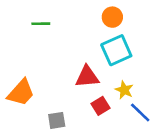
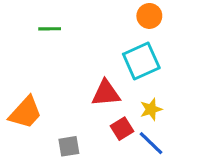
orange circle: (112, 17) -> (149, 16), moved
yellow star: (124, 90) -> (151, 109), turned 30
blue line: (140, 113) -> (151, 143), moved

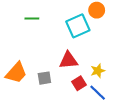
cyan square: (141, 61) -> (78, 26), moved
gray square: (69, 146) -> (44, 78), moved

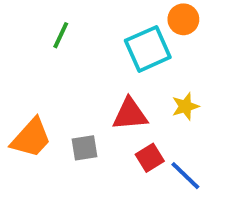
green line: (32, 18) -> (61, 35), turned -64
yellow star: (98, 71) -> (185, 106), moved

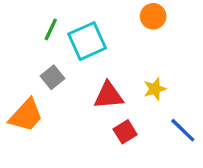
cyan square: (148, 49) -> (87, 41), moved
gray square: (84, 148) -> (52, 77), moved, turned -30
blue line: (185, 176) -> (183, 130), moved

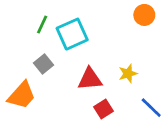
orange circle: (153, 16) -> (144, 15), moved

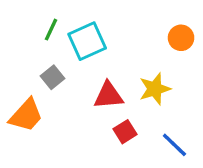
orange circle: (144, 15) -> (181, 38), moved
yellow star: (128, 74) -> (155, 89), size x1.4
blue line: (151, 108) -> (174, 145), moved

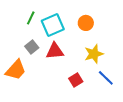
orange circle: (181, 38) -> (86, 23), moved
red triangle: (109, 95) -> (55, 51), moved
blue line: (174, 145) -> (106, 78), moved

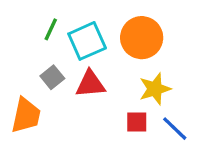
orange circle: (86, 23) -> (142, 38), size x1.6
orange trapezoid: (16, 70) -> (26, 115), turned -30
red square: (76, 80) -> (137, 122), moved, turned 32

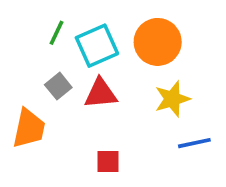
red square: (137, 122) -> (108, 161), moved
blue line: (175, 129) -> (194, 143), turned -56

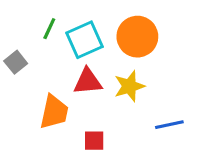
gray square: (58, 86) -> (16, 62), moved
yellow star: (172, 99) -> (129, 86), moved
orange trapezoid: (29, 128) -> (54, 112), moved

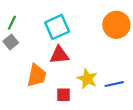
green line: (49, 29) -> (12, 23), moved
orange circle: (137, 37) -> (116, 25), moved
yellow star: (129, 86) -> (87, 79), moved, turned -30

